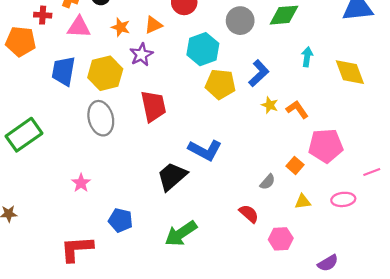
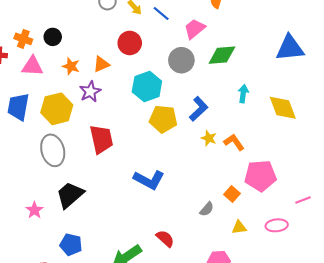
black trapezoid: (172, 176) -> (70, 195), moved
red semicircle: (249, 214) -> (165, 239), moved

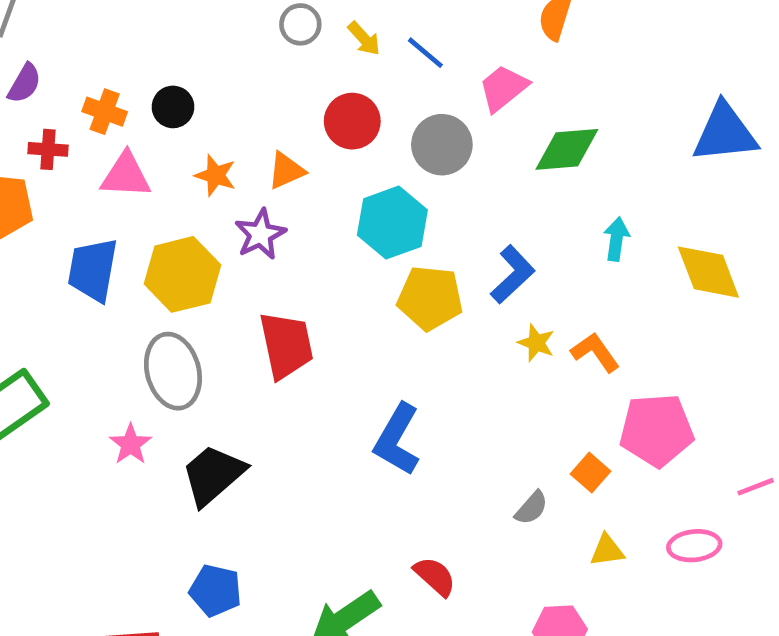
gray circle: (181, 60) -> (442, 145), moved
blue L-shape: (149, 180) -> (397, 440), turned 92
pink star: (34, 210) -> (131, 444), moved

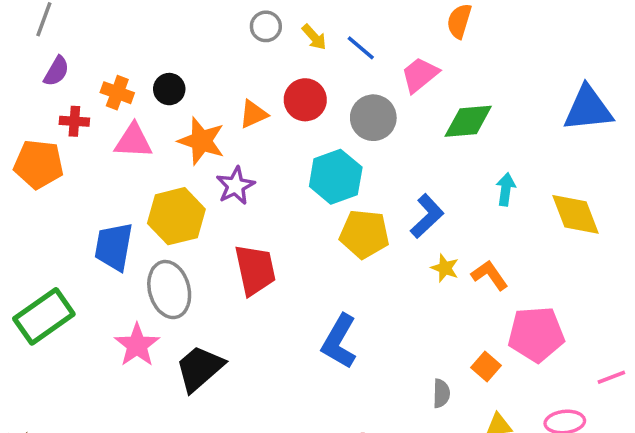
orange triangle: (286, 171) -> (253, 114), moved
orange star: (215, 175) -> (201, 141), size x1.5
blue trapezoid: (93, 270) -> (114, 247), moved
pink star: (131, 444) -> (137, 345), size x1.4
gray semicircle: (532, 508) -> (441, 393), turned -40

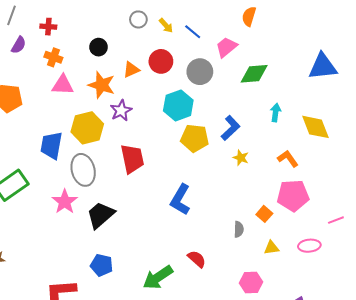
black circle: (169, 89) -> (98, 47), moved
red cross: (74, 121) -> (48, 27), moved
orange L-shape: (490, 275) -> (288, 159), moved

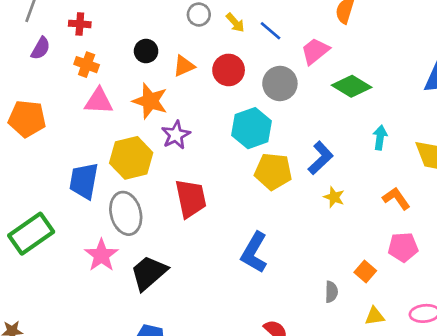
orange triangle: (131, 70) -> (184, 66), moved
green diamond: (254, 74) -> (352, 86), turned 36
pink pentagon: (293, 196) -> (403, 247), size x0.7

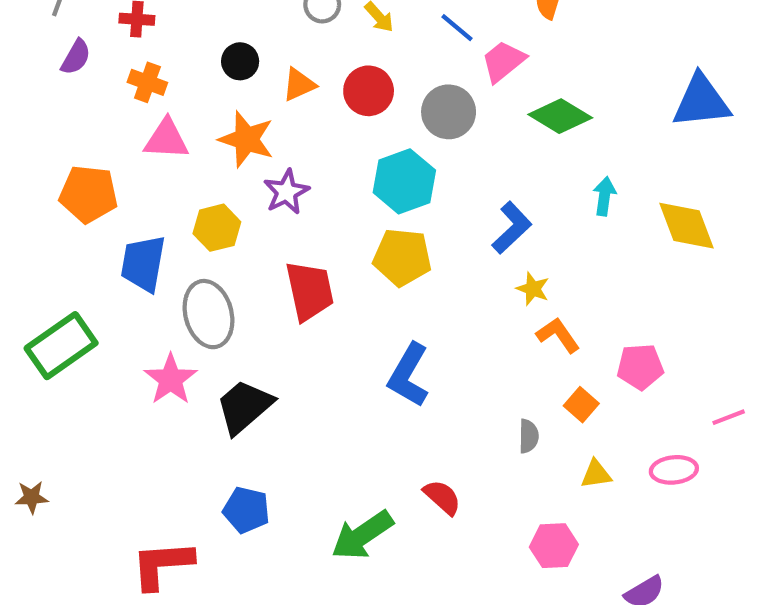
blue line: (270, 31) -> (457, 28), moved
orange pentagon: (27, 119) -> (88, 194), moved
yellow hexagon: (131, 158) -> (217, 228), size x0.7
yellow pentagon: (273, 171) -> (402, 257), moved
orange L-shape: (396, 198) -> (558, 335), moved

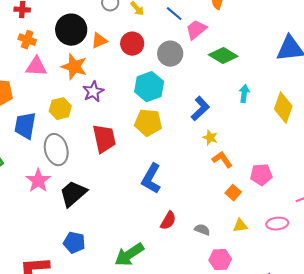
black circle: (240, 61) -> (71, 30), size x1.8
yellow diamond: (687, 226) -> (283, 108), turned 40
gray semicircle: (529, 436) -> (202, 230), moved, turned -70
red semicircle: (442, 497) -> (168, 221), moved, turned 78

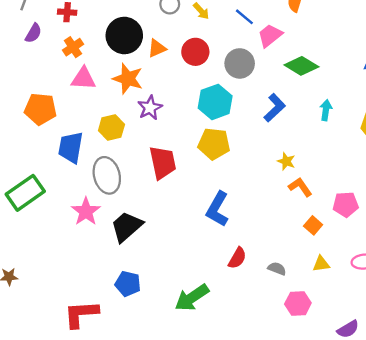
orange cross: (27, 40) -> (73, 47), turned 36
blue L-shape: (200, 109) -> (275, 108), moved

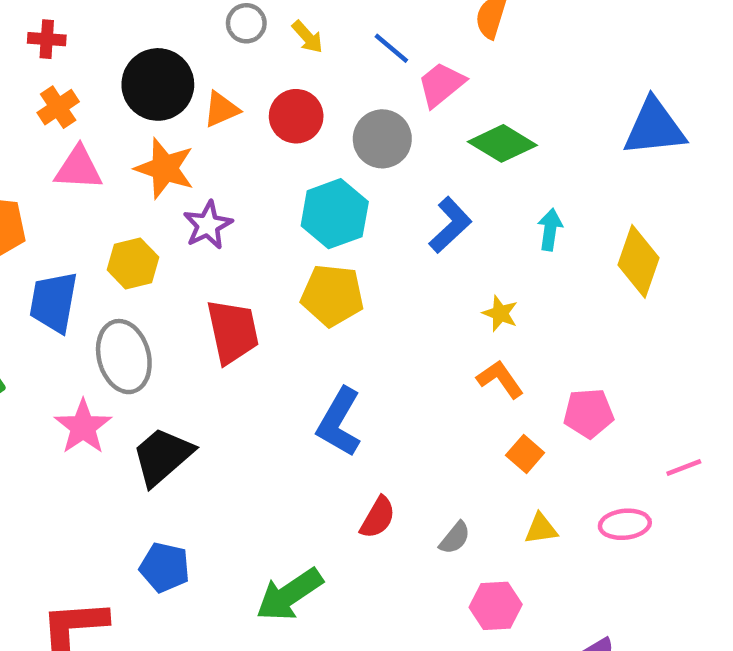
yellow star: (286, 161) -> (500, 313), moved
gray semicircle: (277, 269) -> (455, 538), turned 108

